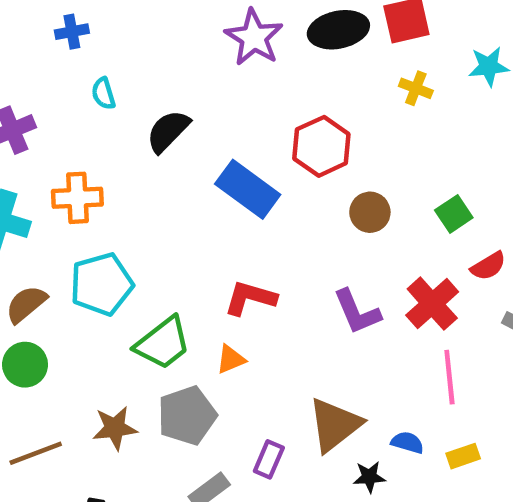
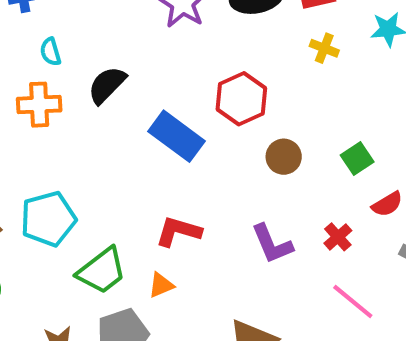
orange cross: (77, 198) -> (39, 105), moved
red cross: (432, 304) -> (338, 237), size x0.6
pink line: (449, 377) -> (353, 301), turned -45

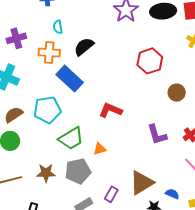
blue rectangle: (177, 136) -> (70, 78), moved
brown circle: (284, 157) -> (177, 93), moved
red L-shape: (178, 231) -> (111, 110), moved

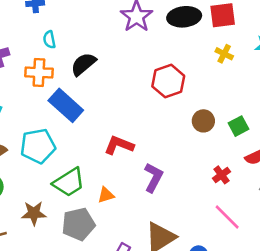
purple L-shape: (157, 135) -> (153, 177), moved, turned -135
brown star: (46, 173) -> (34, 213), moved

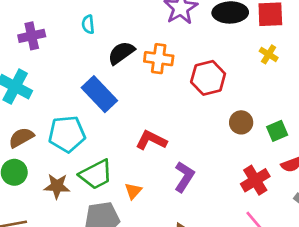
orange cross: (39, 73) -> (159, 59), moved
red cross: (221, 175) -> (255, 180), size x1.5
orange triangle: (106, 195) -> (133, 191), turned -36
brown star: (34, 213) -> (57, 186), moved

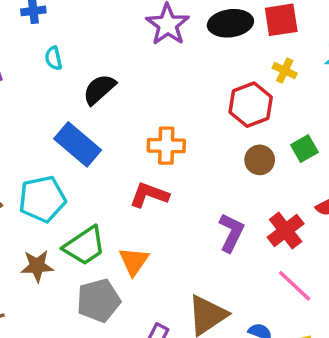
orange cross: (159, 59) -> (166, 146), moved
red hexagon: (208, 78) -> (251, 105), moved
green square: (277, 131) -> (304, 149), moved
purple L-shape: (184, 177) -> (231, 233), moved
orange triangle: (133, 191) -> (134, 261), size x1.4

